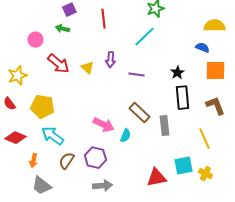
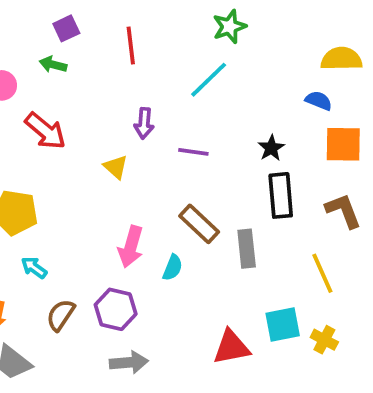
yellow triangle: (87, 68) -> (116, 167), moved
pink arrow: (103, 125) -> (131, 247), turned 80
cyan arrow: (52, 136) -> (34, 268), size x0.6

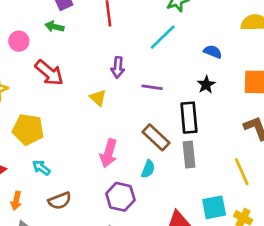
blue semicircle: (319, 101) -> (213, 52), moved
black rectangle: (281, 195) -> (189, 118), moved
cyan semicircle: (173, 268) -> (148, 169), moved
purple hexagon: (116, 309) -> (120, 197), moved
brown semicircle: (61, 315) -> (60, 201), turned -145

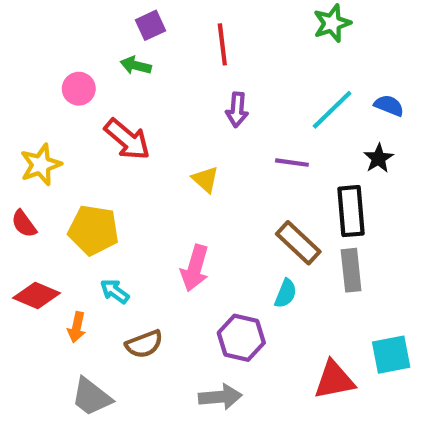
cyan line: (163, 37) -> (332, 110), moved
purple arrow: (118, 67) -> (237, 110), moved
pink arrow: (109, 153) -> (195, 268), moved
orange arrow: (16, 201) -> (77, 327), moved

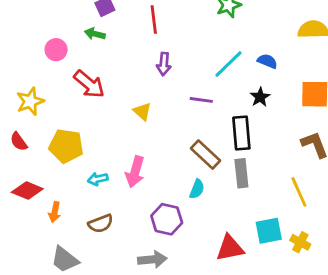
cyan arrow: (115, 291) -> (98, 179), moved, turned -48

